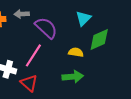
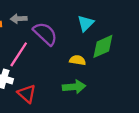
pink line: (33, 55) -> (19, 54), moved

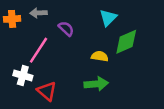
purple semicircle: (45, 34) -> (66, 29), size x0.6

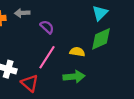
cyan triangle: (108, 18) -> (100, 13), moved
pink line: (38, 50) -> (47, 57), moved

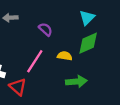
purple semicircle: (47, 27) -> (45, 29), moved
green arrow: (74, 77) -> (76, 81), moved

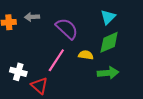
purple semicircle: (45, 29) -> (67, 29), size x1.6
green arrow: (76, 81) -> (108, 73), moved

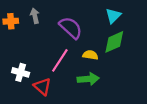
gray arrow: (32, 17) -> (35, 16), turned 80
green arrow: (108, 73) -> (88, 79), moved

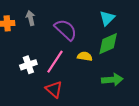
white cross: (21, 72) -> (28, 65), moved, turned -35
green arrow: (88, 79) -> (112, 80), moved
red triangle: (42, 87) -> (54, 89), moved

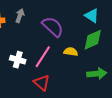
gray arrow: (31, 18) -> (20, 16), turned 32
cyan triangle: (107, 18) -> (92, 16), turned -42
white cross: (28, 65) -> (18, 60), turned 35

